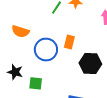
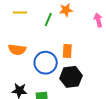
black hexagon: (90, 63) -> (71, 77), moved

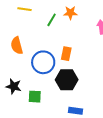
orange semicircle: (17, 50) -> (17, 46), turned 60

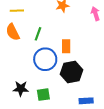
green line: (52, 20) -> (38, 34), moved
orange semicircle: (17, 46) -> (13, 32), moved

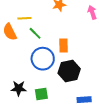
yellow line: (17, 11) -> (24, 18), moved
green line: (38, 34) -> (35, 33), turned -64

